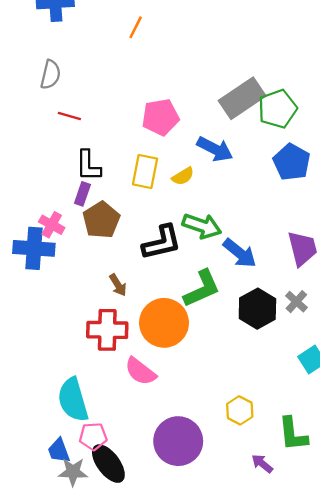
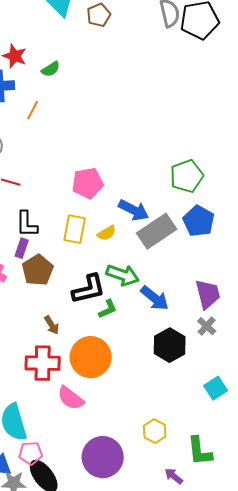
orange line: (136, 27) -> (33, 110), moved
gray rectangle: (242, 98) -> (157, 231), moved
green L-shape: (202, 289) -> (108, 309), moved, size x0.6
gray cross: (296, 302) -> (207, 326), moved

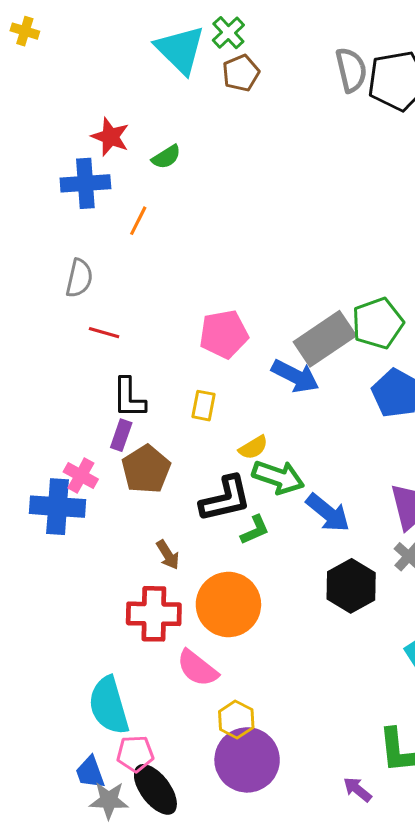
yellow rectangle: (75, 229) -> (204, 406), size x0.7
gray rectangle: (157, 231) -> (325, 339), moved
yellow semicircle: (107, 233) -> (253, 448), moved
yellow hexagon: (155, 431) -> (236, 719), moved

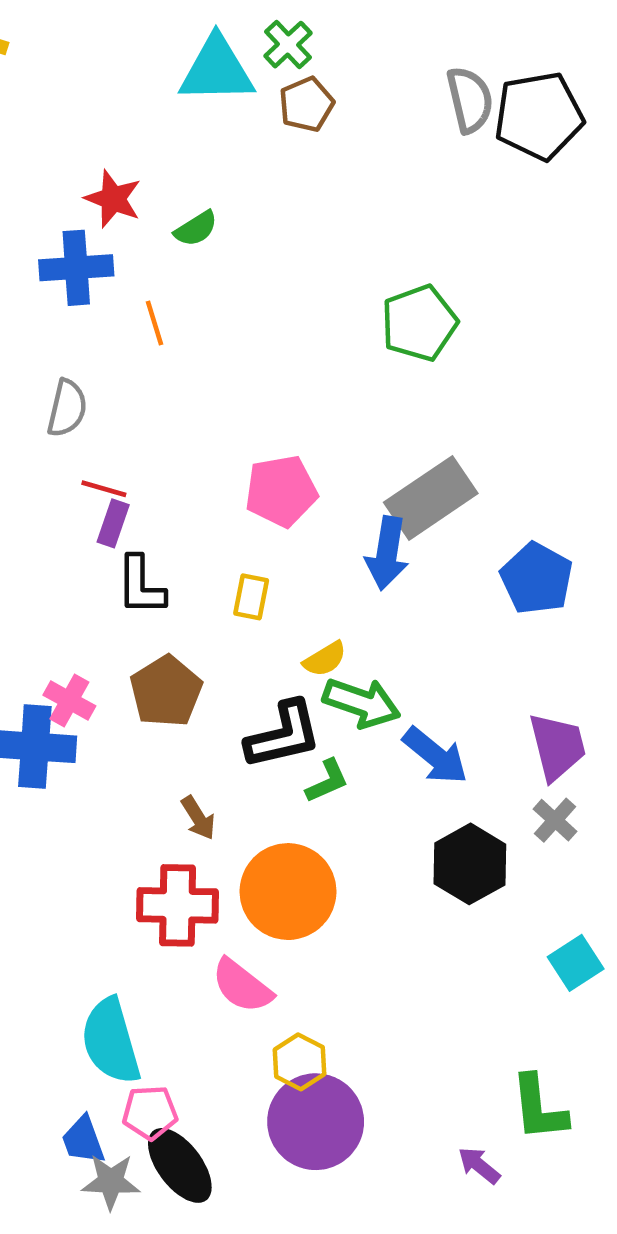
cyan triangle: (180, 50) -> (217, 70), turned -46
orange line: (138, 221) -> (155, 323), turned -44
green pentagon: (378, 323) -> (419, 323), moved
blue arrow: (295, 376) -> (387, 553), turned 72
purple rectangle: (121, 435) -> (113, 523), moved

